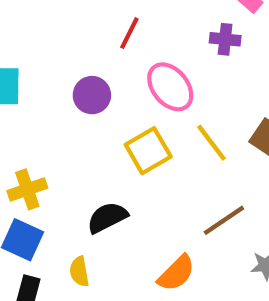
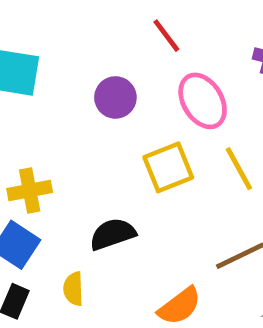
red line: (129, 33) -> (166, 36), turned -72

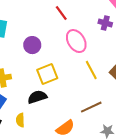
purple circle: (115, 97) -> (32, 45), moved
yellow square: (168, 167) -> (47, 74), moved

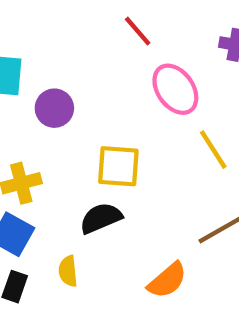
purple circle: (32, 45) -> (54, 108), moved
yellow square: (47, 74) -> (118, 166), turned 30

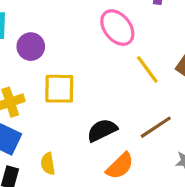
yellow square: (118, 166) -> (59, 89), moved
black semicircle: (101, 218) -> (102, 130), moved

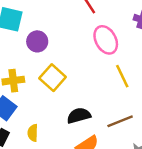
yellow square: (59, 89) -> (53, 78), turned 30

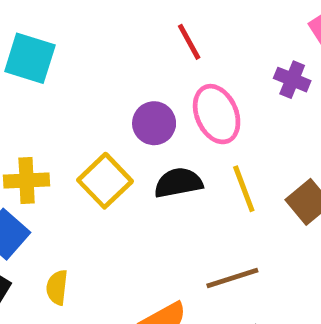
purple circle: (37, 41) -> (154, 123), moved
black semicircle: (79, 116) -> (178, 183), moved

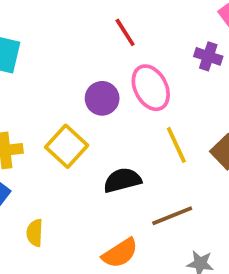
black semicircle: (178, 183) -> (122, 180), moved

